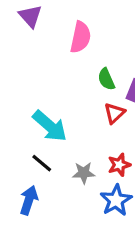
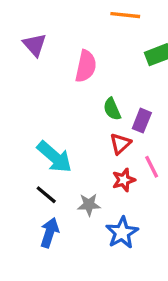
red star: (119, 165) -> (124, 180), moved
blue arrow: (29, 200) -> (49, 233), moved

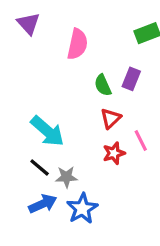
purple rectangle: (142, 121) -> (131, 79), moved
gray star: (89, 205) -> (66, 177), moved
blue arrow: (49, 233) -> (43, 204), turned 48
blue star: (122, 233) -> (82, 209), moved

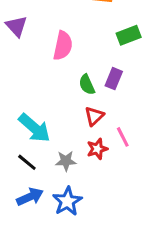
gray star: (66, 177) -> (66, 161), moved

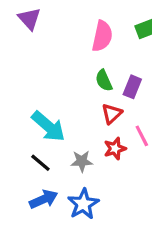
pink semicircle: (63, 46) -> (102, 36), moved
purple rectangle: (114, 79) -> (132, 87), moved

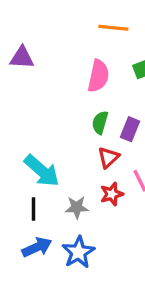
purple triangle: (29, 19) -> (22, 58), turned -45
green semicircle: (104, 80) -> (100, 123), turned 40
black line: (40, 163) -> (34, 209), turned 50

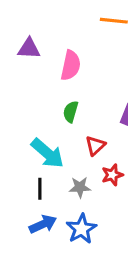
pink semicircle: (98, 76) -> (71, 65), moved
green semicircle: (100, 123) -> (71, 112), moved
red triangle: (108, 157) -> (95, 146), moved

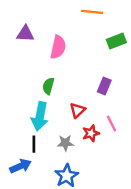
green semicircle: (71, 112) -> (48, 86), moved
cyan arrow: (48, 153) -> (40, 116), turned 60
blue arrow: (43, 224) -> (20, 166), moved

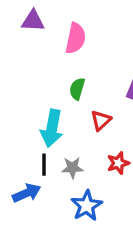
green semicircle: (48, 86) -> (77, 89), moved
red star: (91, 133) -> (118, 163), moved
gray star: (65, 143) -> (72, 168), moved

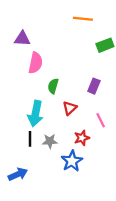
pink semicircle: (76, 38) -> (35, 63), moved
blue arrow: (27, 193) -> (18, 174), moved
blue star: (87, 206) -> (72, 161), moved

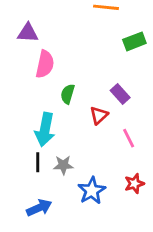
purple rectangle: (94, 86) -> (120, 94), turned -64
red triangle: (70, 108) -> (99, 115), moved
red star: (82, 138) -> (134, 184), moved
blue arrow: (18, 174) -> (39, 208), moved

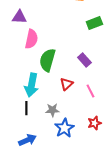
green semicircle: (68, 94) -> (47, 60), size x1.6
red triangle: (99, 115) -> (66, 84), moved
gray star: (63, 165) -> (52, 110), moved

